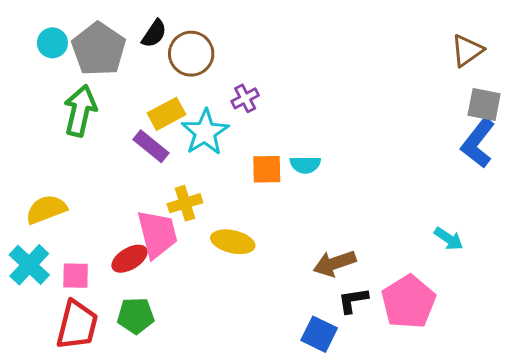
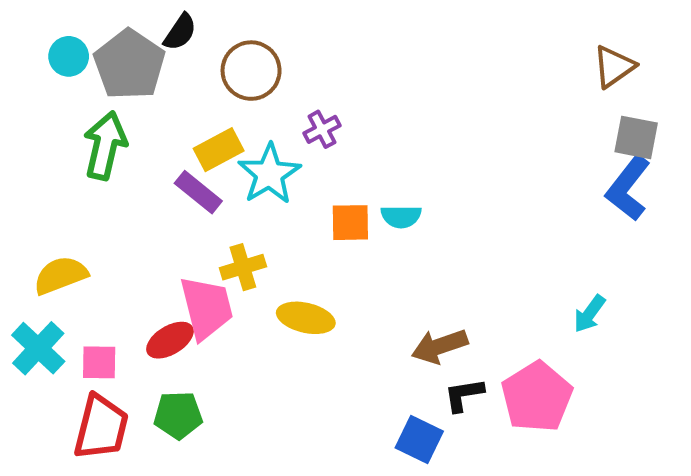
black semicircle: (154, 34) -> (180, 32), moved
cyan arrow: (449, 239) -> (590, 314), turned 92

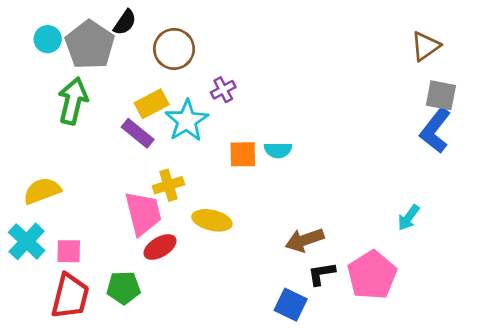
red ellipse: (170, 340) -> (160, 247), moved

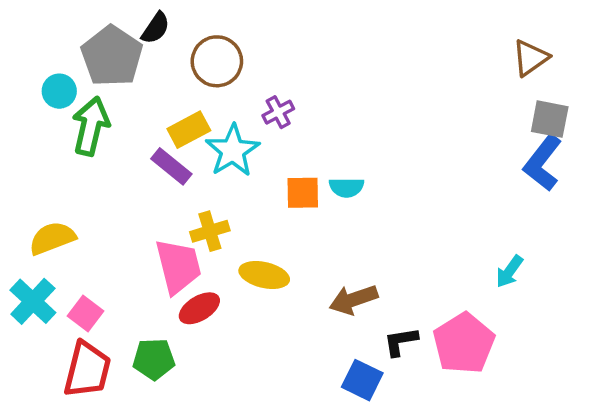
cyan circle: (48, 39) -> (59, 91), moved
brown arrow: (305, 240) -> (353, 300), moved
pink square: (69, 251) -> (86, 314), turned 36

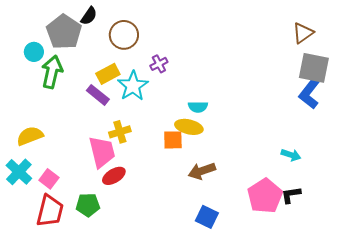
gray square: (550, 119) -> (314, 68), size x1.4
orange square: (303, 193) -> (173, 140), moved
cyan arrow: (509, 271) -> (291, 155), turned -108
yellow ellipse: (264, 275) -> (189, 127), moved
black L-shape: (401, 342) -> (291, 195), moved

